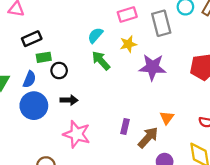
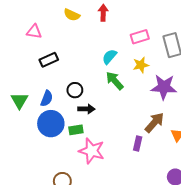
green rectangle: (44, 57) -> (76, 130), moved
black arrow: (69, 100) -> (86, 109), moved
brown arrow: (148, 137) -> (154, 123), moved

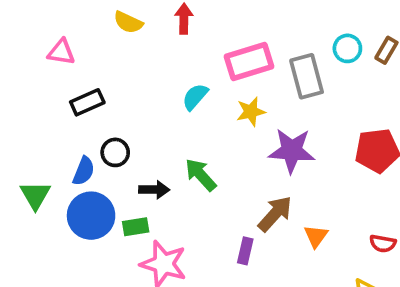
pink rectangle: (140, 37) -> (249, 61), size x1.4
green arrow: (115, 81) -> (201, 175), moved
black circle: (75, 90) -> (115, 152), moved
green triangle: (19, 101) -> (35, 195), moved

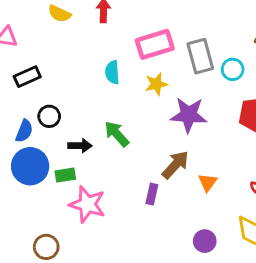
cyan circle: (347, 48) -> (233, 69), moved
cyan semicircle: (195, 97) -> (112, 72), turned -45

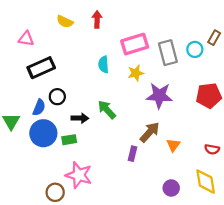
cyan circle: (233, 69) -> (195, 49), moved
black rectangle: (27, 77) -> (41, 68), size x1.4
pink star: (87, 204) -> (79, 175), moved

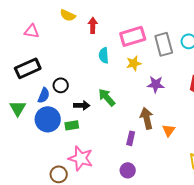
red arrow: (97, 19) -> (93, 25), moved
black rectangle: (41, 68) -> (28, 68), moved
purple star: (159, 96) -> (156, 84), size x0.7
brown arrow: (150, 132) -> (147, 118), turned -55
purple circle: (171, 188) -> (128, 170), moved

